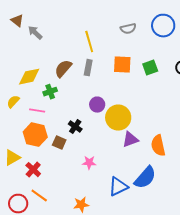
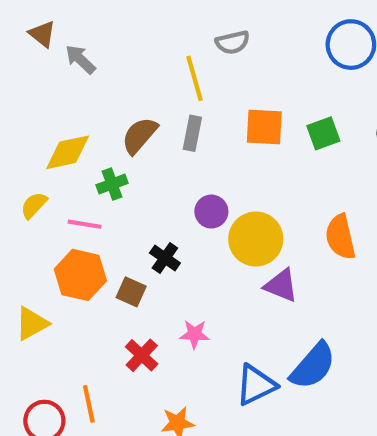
gray semicircle: (128, 29) -> (233, 42), moved
purple triangle: (130, 140) -> (281, 286), turned 42
orange semicircle: (158, 146) -> (340, 237), moved
red cross: (33, 170) -> (142, 355), moved
orange line: (39, 196) -> (89, 404), turned 42

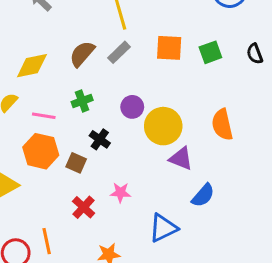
gray rectangle: (192, 133) -> (119, 52), turned 35
green cross: (112, 184) -> (82, 101), moved
blue semicircle: (313, 366) -> (203, 195), moved, size x0.7

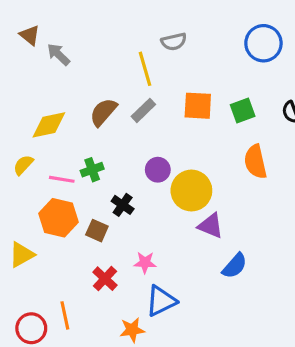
green cross: (82, 101) -> (92, 170), moved
orange semicircle: (222, 125) -> (255, 162), moved
blue triangle: (163, 228) -> (161, 301), moved

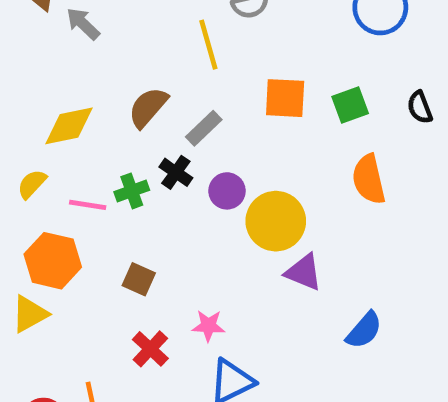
gray rectangle: (143, 110) -> (204, 128), moved
black cross: (123, 205) -> (176, 172), moved
orange hexagon: (59, 218) -> (53, 261), moved
blue semicircle: (235, 266) -> (364, 330), moved

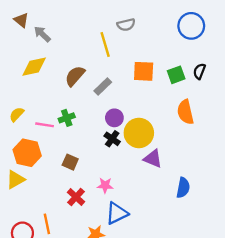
black semicircle: (420, 107) -> (199, 71), moved, turned 42
yellow diamond: (69, 126) -> (34, 67), moved
black cross: (176, 172) -> (112, 139), moved
blue semicircle: (364, 330) -> (183, 188), turned -30

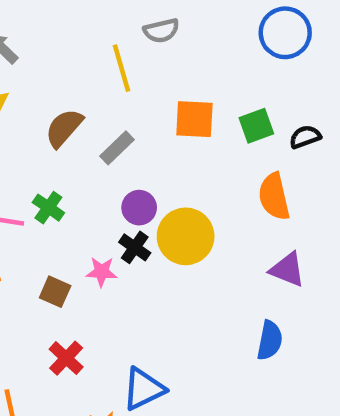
black semicircle: (199, 71) -> (305, 137), moved, turned 49
green cross: (67, 118) -> (48, 208), turned -35
purple triangle: (153, 159) -> (287, 270), moved
pink star: (105, 185) -> (102, 272), moved

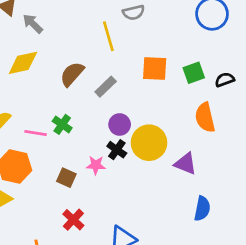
purple triangle: (287, 270) -> (185, 164), moved

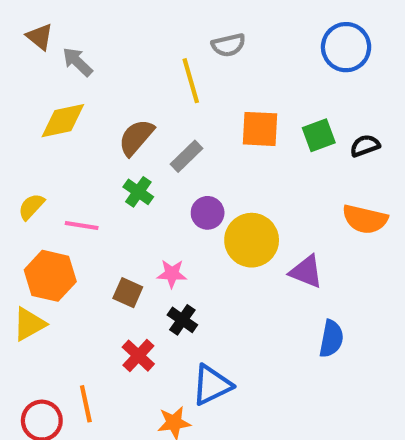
orange semicircle: (205, 117) -> (365, 219), moved, turned -64
green cross: (62, 124) -> (138, 192), moved
black cross: (117, 150) -> (182, 320), moved

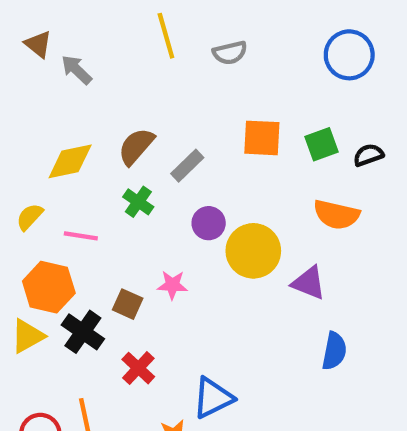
yellow line: (191, 81) -> (166, 36), moved
yellow diamond: (63, 121) -> (70, 161), moved
orange semicircle: (365, 219) -> (336, 215), moved
black cross: (182, 320) -> (83, 332), moved, size x1.4

